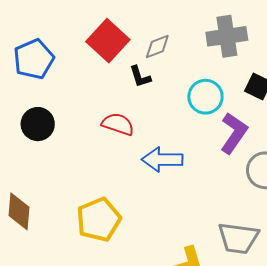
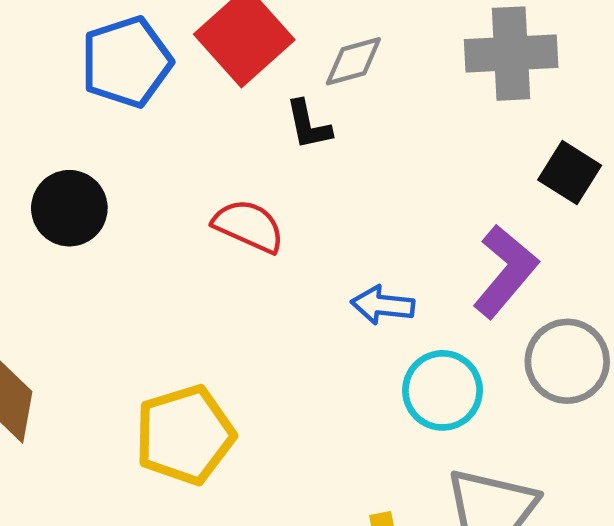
blue pentagon: (34, 59) -> (126, 62), moved
cyan circle: (205, 97) -> (443, 390), moved
blue arrow: (162, 160) -> (383, 305), moved, size x0.7

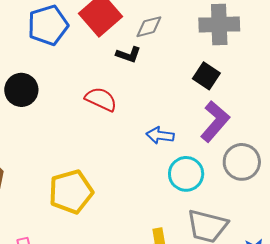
black L-shape: (308, 125) -> (128, 55), turned -60
black square: (570, 173) -> (206, 76), moved

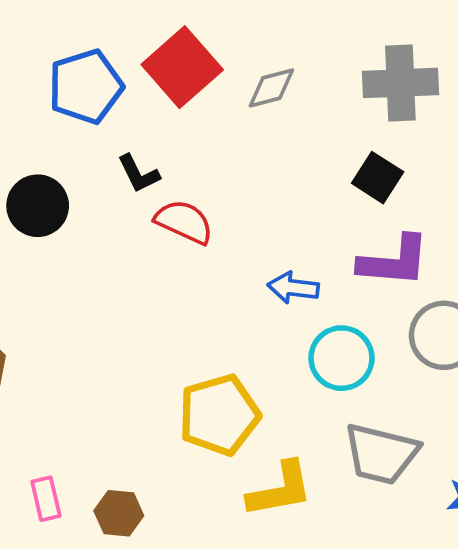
black L-shape: (128, 55) -> (139, 174), moved, turned 45
purple L-shape: (215, 121) -> (394, 261), turned 54
yellow pentagon: (71, 192) -> (219, 415), moved

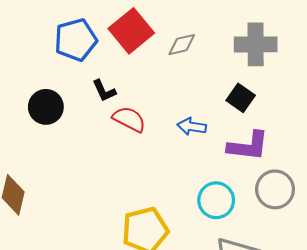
blue arrow: (293, 288) -> (192, 127), moved

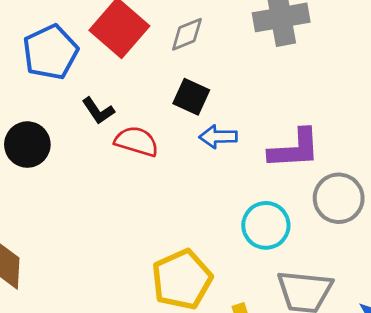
black square: (241, 98) -> (191, 97), moved

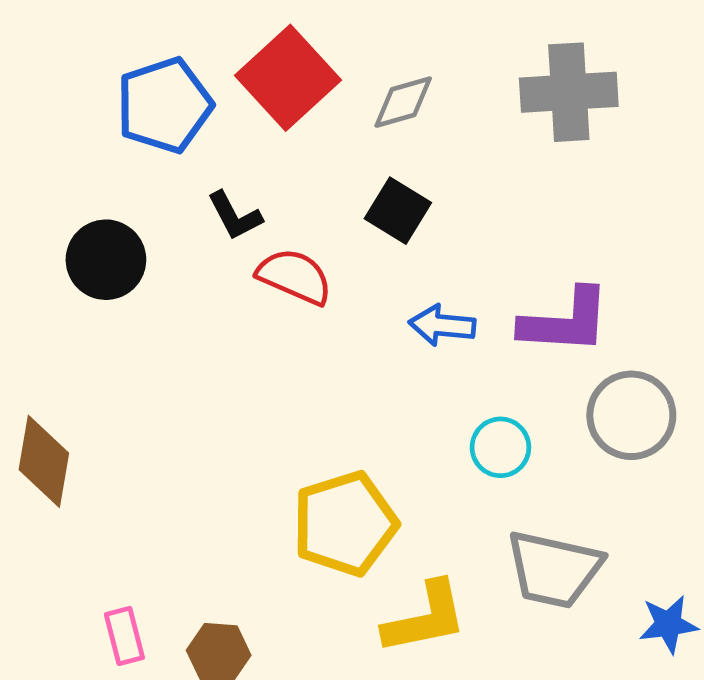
blue arrow: (218, 137) -> (442, 325), moved
cyan circle: (266, 225) -> (500, 447), size x0.7

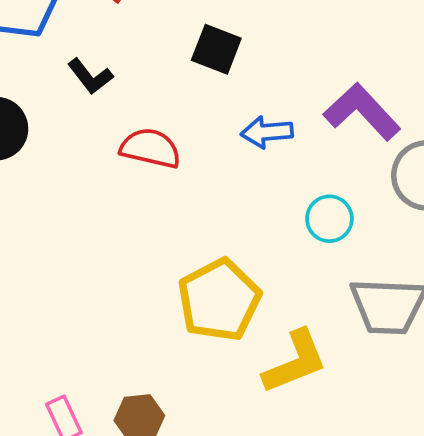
red semicircle: (295, 276) -> (150, 148), moved
purple L-shape: (565, 321) -> (362, 112), turned -126

